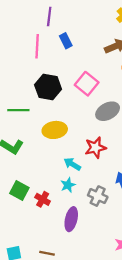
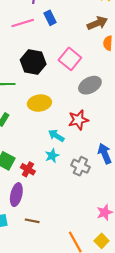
pink line: (37, 46) -> (23, 23), turned 70
purple ellipse: (71, 219) -> (16, 195), moved

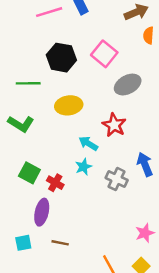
red star: (78, 120) -> (114, 125), turned -30

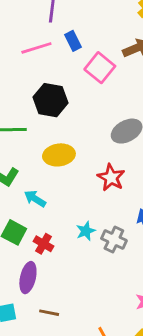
pink square: (104, 54) -> (100, 68), moved
cyan arrow: (88, 143) -> (35, 199), moved
cyan star: (83, 167) -> (86, 231), moved

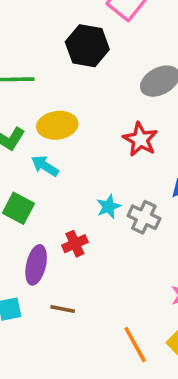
black hexagon: (51, 100) -> (87, 46), moved
yellow ellipse: (59, 155) -> (57, 125), moved
red cross: (43, 244) -> (75, 244), moved, turned 36

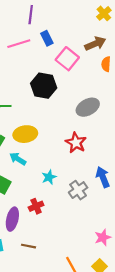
cyan star: (109, 207) -> (49, 177), moved
gray cross: (144, 217) -> (78, 190), turned 30

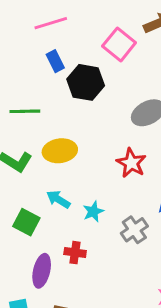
blue rectangle: (47, 38) -> (55, 61), moved
cyan arrow: (18, 159) -> (58, 199), moved
red cross: (36, 206) -> (75, 253), turned 32

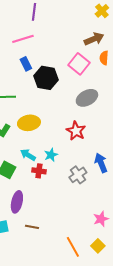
pink square: (119, 44) -> (79, 64), moved
cyan star: (93, 212) -> (51, 155), moved
red cross: (75, 253) -> (39, 171), moved

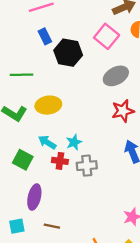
red star: (76, 131) -> (123, 111), moved, turned 30
gray cross: (78, 175) -> (87, 166), moved, turned 30

